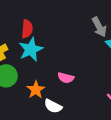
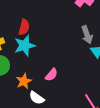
pink semicircle: (66, 78) -> (51, 75), turned -72

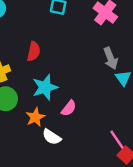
cyan star: (25, 46) -> (45, 87), moved

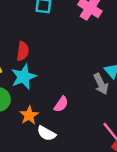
gray arrow: (111, 58) -> (101, 84), moved
cyan star: (45, 87) -> (24, 77), moved

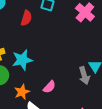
red semicircle: (23, 51) -> (26, 18), moved

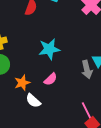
cyan star: (22, 60) -> (49, 49), moved

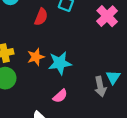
orange star: (22, 83) -> (36, 57), moved

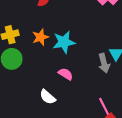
pink semicircle: (60, 96) -> (66, 74), turned -104

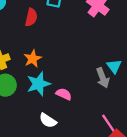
cyan star: (64, 42) -> (38, 84), moved

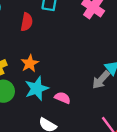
gray arrow: (103, 78) -> (101, 80), turned 66

